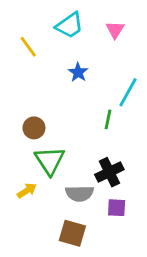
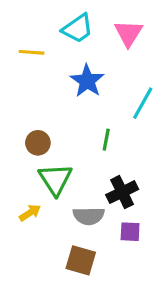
pink triangle: (115, 30) -> (128, 33), size x1.4
yellow line: (28, 47) -> (32, 52), turned -50
blue star: (78, 72) -> (87, 81), size x1.5
green line: (108, 119) -> (106, 140), moved

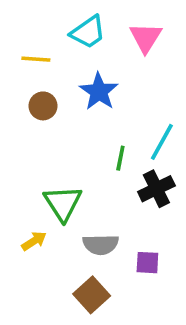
cyan line: (143, 103) -> (162, 142), moved
brown circle: (38, 143) -> (43, 106), moved
black cross: (122, 192) -> (156, 189), moved
brown square: (81, 260) -> (92, 295), turned 32

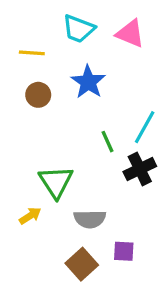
cyan trapezoid: (88, 32) -> (79, 29), turned 56
pink triangle: (146, 37) -> (130, 34), turned -40
green line: (120, 158) -> (108, 142), turned -35
purple square: (147, 263) -> (124, 251), moved

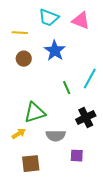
black cross: (140, 169) -> (86, 118), moved
green triangle: (56, 182) -> (35, 113), turned 45
brown square: (82, 264) -> (31, 164), moved, turned 36

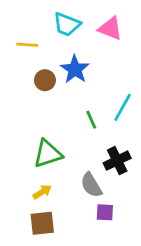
brown circle: (24, 59) -> (45, 80), moved
yellow arrow: (19, 134) -> (42, 192), moved
gray semicircle: (56, 136) -> (91, 185), moved, turned 60

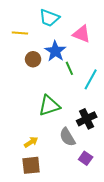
pink triangle: (110, 28) -> (82, 34), moved
green line: (91, 120) -> (69, 68), moved
green triangle: (48, 154) -> (49, 106), moved
purple square: (105, 212) -> (86, 158), moved, turned 32

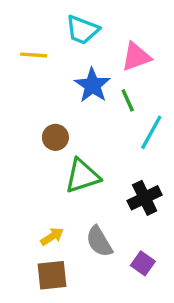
pink triangle: (82, 34) -> (136, 57), turned -42
brown circle: (33, 59) -> (55, 137), moved
green line: (69, 68) -> (128, 100), moved
gray semicircle: (67, 137) -> (99, 242), moved

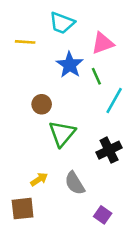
green triangle: (82, 176) -> (62, 134), turned -32
purple square: (143, 263) -> (103, 215), moved
brown square: (52, 275) -> (23, 209), moved

